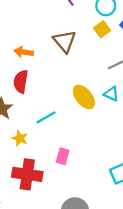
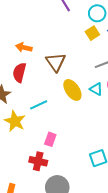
brown triangle: (65, 41) -> (56, 62), moved
yellow star: (20, 138) -> (15, 121), size x1.5
red cross: (27, 174) -> (38, 161), moved, size x0.7

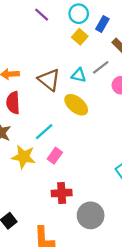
cyan triangle: (96, 89) -> (79, 75), moved
pink rectangle: (50, 139) -> (55, 156), moved, turned 32

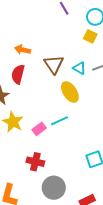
yellow square: (80, 37) -> (90, 36), turned -32
cyan line: (44, 132) -> (60, 121), moved

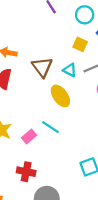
yellow square: (90, 36) -> (80, 44), moved
cyan line: (60, 121) -> (50, 127), turned 60

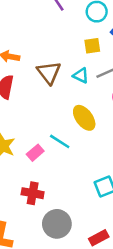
yellow square: (80, 44) -> (92, 46), turned -32
yellow ellipse: (60, 96) -> (84, 118), moved

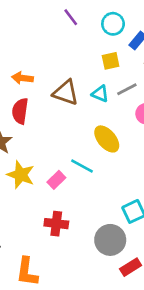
brown triangle: (49, 73) -> (66, 93), turned -30
gray circle: (57, 224) -> (110, 240), moved

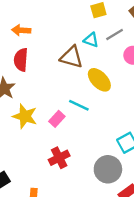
brown triangle: (66, 93) -> (72, 57), moved
red cross: (56, 224) -> (59, 158), turned -30

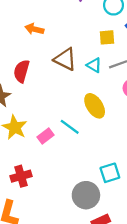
orange arrow: (21, 30) -> (34, 29), moved
brown triangle: (72, 57) -> (65, 59), moved
red cross: (59, 158) -> (21, 176), moved

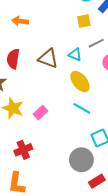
brown triangle: (65, 59) -> (48, 58), moved
cyan triangle: (94, 65) -> (75, 55), moved
cyan line: (70, 127) -> (82, 108), moved

